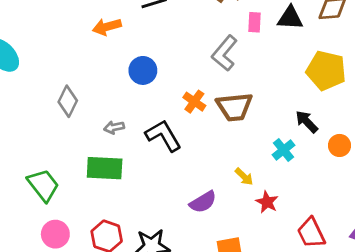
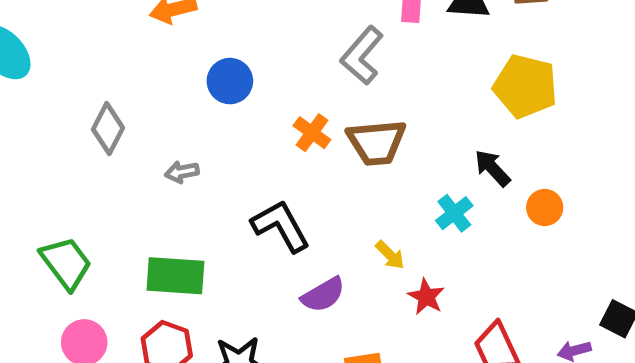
black L-shape: (163, 136) -> (281, 226), moved
green rectangle: (105, 168) -> (175, 276), moved

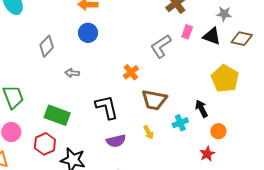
blue circle: (230, 81) -> (88, 33), moved
brown trapezoid: (376, 142) -> (154, 100), moved
red star: (426, 297) -> (207, 154), moved

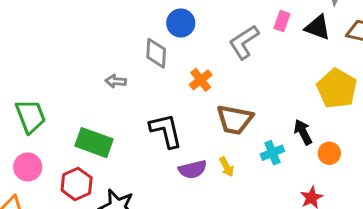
blue circle: (88, 33) -> (181, 23), moved
gray diamond: (47, 46) -> (156, 53), moved, turned -40
orange circle: (218, 131) -> (329, 153), moved
purple semicircle: (116, 141) -> (193, 169), moved

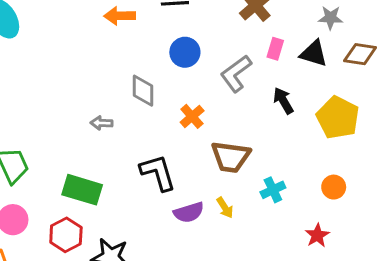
blue circle: (181, 23) -> (185, 52), moved
black arrow: (303, 132) -> (283, 101), moved

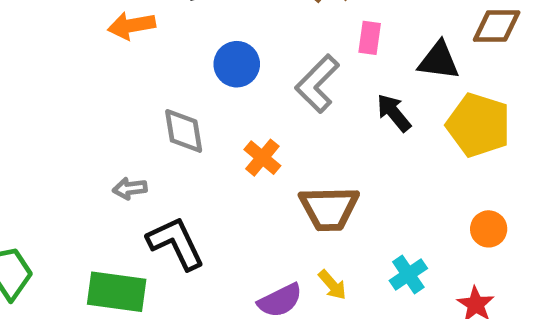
black triangle: (314, 54) -> (439, 61), moved
black L-shape: (158, 173) -> (176, 243), moved
cyan cross: (273, 190) -> (408, 274), moved

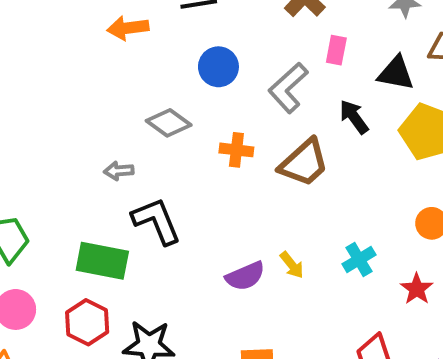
gray diamond: (184, 131) -> (169, 123), turned -48
orange cross: (262, 158) -> (236, 150), turned -36
brown trapezoid: (329, 208) -> (304, 163), moved, turned -44

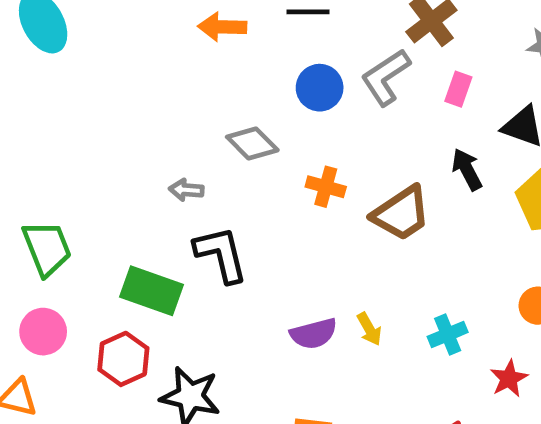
gray L-shape: (288, 88) -> (386, 77), moved

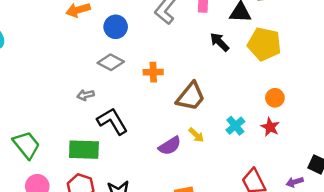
blue circle: (320, 88) -> (116, 27), moved
brown trapezoid: (401, 213) -> (191, 96), moved
red star: (509, 378) -> (270, 127), moved

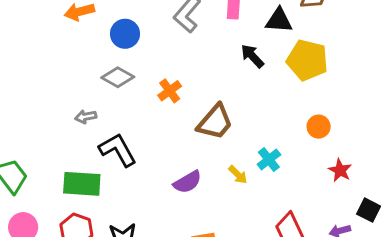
orange cross: (153, 72) -> (170, 91), turned -36
red star: (270, 127) -> (340, 170), moved
yellow arrow: (196, 135) -> (238, 175), moved

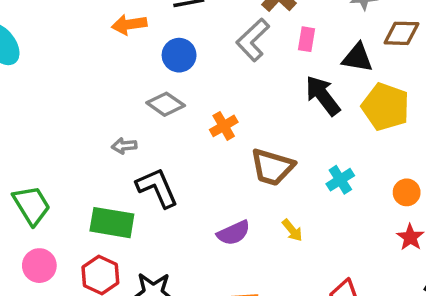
black arrow: (252, 56) -> (323, 96), size x1.4
brown trapezoid: (215, 122) -> (272, 167), turned 60
orange circle: (319, 127) -> (407, 192), moved
cyan cross: (269, 160) -> (340, 180), moved

